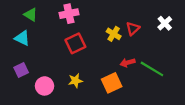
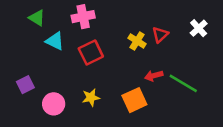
cyan triangle: (22, 38) -> (55, 41), moved

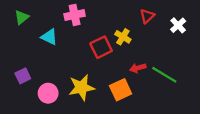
green triangle: (37, 18) -> (22, 17), moved, turned 49
red triangle: (160, 35) -> (147, 16), moved
red square: (91, 53) -> (101, 47), moved
yellow star: (91, 97) -> (81, 87), size x1.6

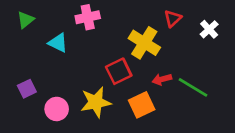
yellow cross: (123, 37) -> (144, 43), size x1.6
red square: (101, 47) -> (119, 71), moved

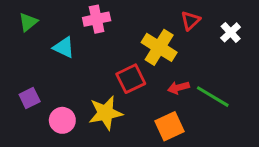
orange square: (142, 105) -> (170, 126), moved

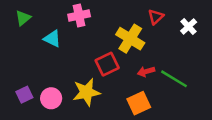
purple square: (30, 98) -> (24, 95), moved

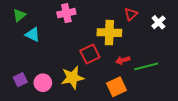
cyan triangle: (52, 39) -> (33, 35), moved
yellow cross: (130, 39) -> (109, 33), turned -30
green line: (174, 79) -> (146, 66), turned -45

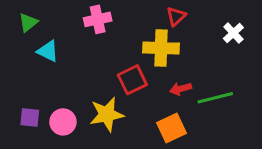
red triangle: (131, 14) -> (176, 16), moved
purple square: (20, 80) -> (30, 117), turned 32

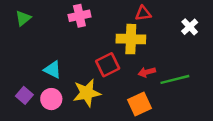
red triangle: (176, 16) -> (143, 13), turned 35
cyan triangle: (48, 51) -> (52, 70), moved
purple square: (30, 117) -> (24, 95), turned 35

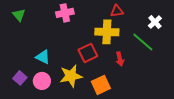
green triangle: (23, 18) -> (19, 15), turned -32
red arrow: (147, 72) -> (120, 59), turned -88
green line: (175, 79) -> (143, 42), moved, turned 55
orange square: (139, 104) -> (101, 85), moved

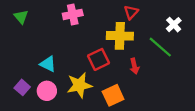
red triangle: (117, 11) -> (131, 12), turned -40

